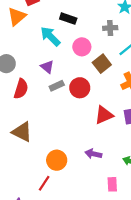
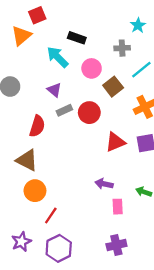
red semicircle: (21, 89) -> (37, 126), moved
orange circle: (57, 160) -> (35, 191), moved
pink rectangle: (112, 184) -> (118, 207), moved

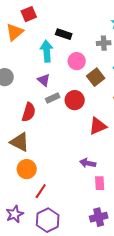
cyan arrow: (58, 57) -> (47, 51), turned 40

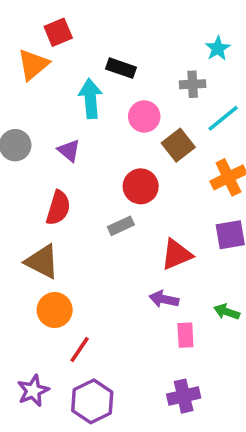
purple triangle: (44, 80) -> (69, 151), moved
gray rectangle: (53, 98) -> (121, 226), moved
red triangle: (98, 126) -> (176, 254), moved

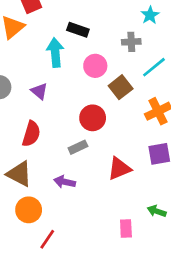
purple arrow: (164, 299) -> (65, 182), moved

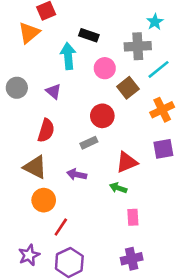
gray cross: (131, 42) -> (138, 46), size x1.5
green arrow: (157, 211) -> (118, 188), moved

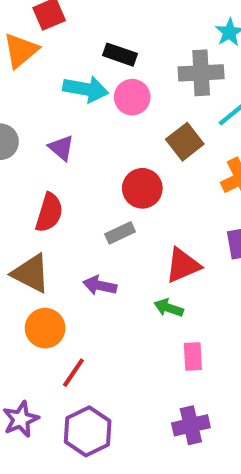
cyan arrow: (68, 56) -> (86, 89), turned 105
pink circle: (105, 68) -> (132, 97), moved

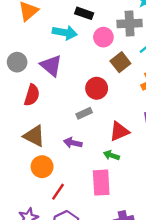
pink circle: (132, 97) -> (103, 37), moved
purple triangle: (61, 148) -> (51, 66), size x1.5
red semicircle: (49, 213) -> (32, 95), moved
pink rectangle: (193, 356) -> (101, 183), moved, size x1.6

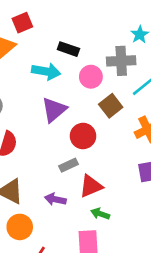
purple triangle: (51, 66) -> (54, 110), moved, turned 40
red triangle: (119, 131) -> (91, 186), moved

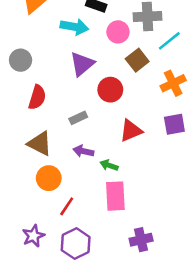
gray rectangle: (68, 165) -> (78, 118), moved
red triangle: (91, 186) -> (131, 131), moved
green arrow: (100, 214) -> (109, 165), moved

